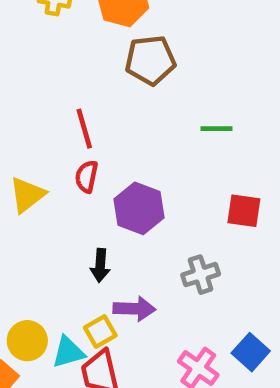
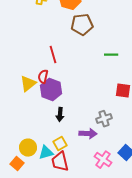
red semicircle: (87, 176) -> (43, 77), moved
purple hexagon: (139, 208) -> (51, 90), moved
purple arrow: (134, 309) -> (88, 134), moved

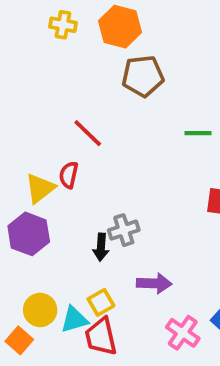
red line: (53, 55) -> (88, 133), turned -30
purple hexagon: (51, 90) -> (29, 234), moved
gray cross: (104, 119) -> (124, 230), moved

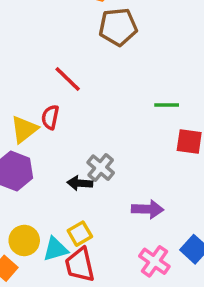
green line: (198, 133) -> (167, 105), moved
gray cross: (124, 230) -> (101, 168), turned -32
black arrow: (101, 247) -> (80, 183), turned 90
purple arrow: (154, 283) -> (148, 209), moved

